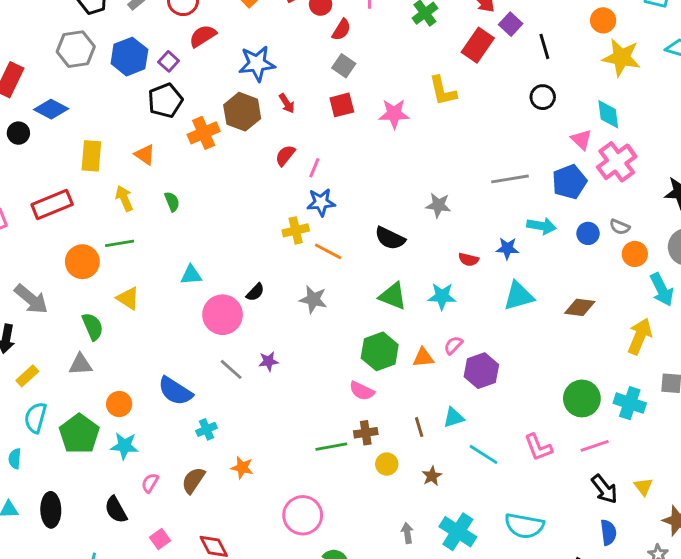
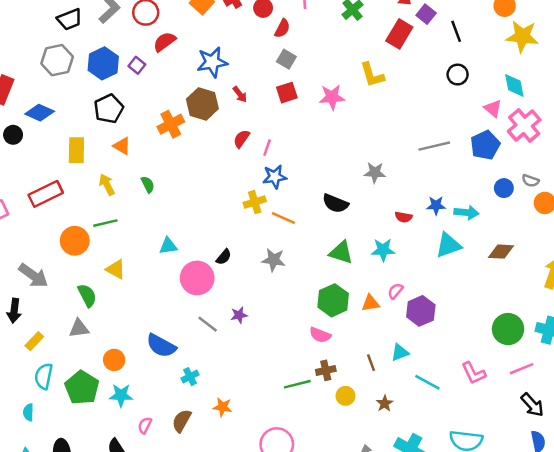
black pentagon: (165, 101) -> (109, 109), moved
cyan arrow: (542, 226) -> (466, 213), moved

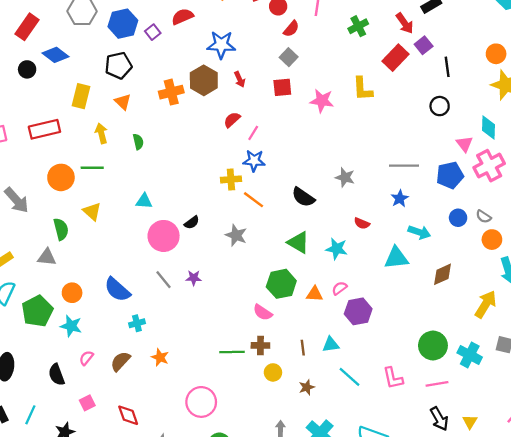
blue star: (436, 205) -> (400, 198), moved, turned 30
brown diamond: (501, 252) -> (442, 274), turned -40

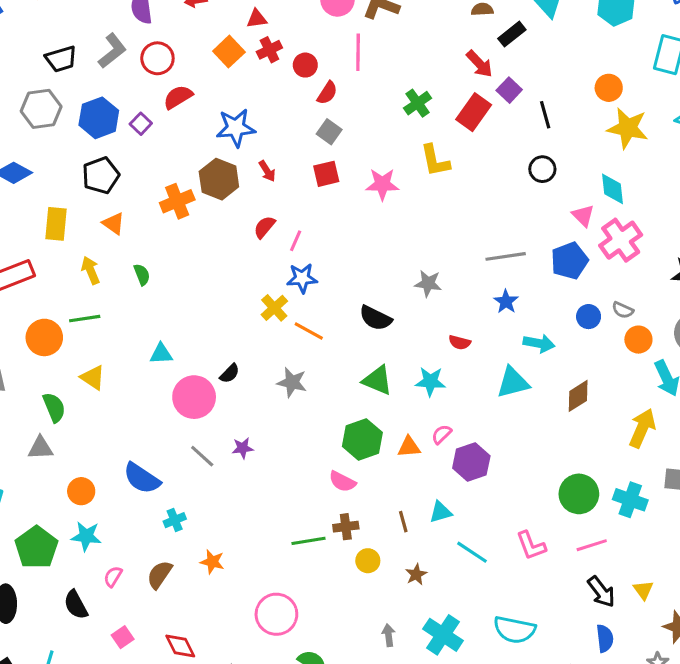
green cross: (358, 26) -> (418, 103), moved
yellow cross: (231, 179) -> (274, 308), turned -30
green pentagon: (37, 311) -> (36, 547), moved

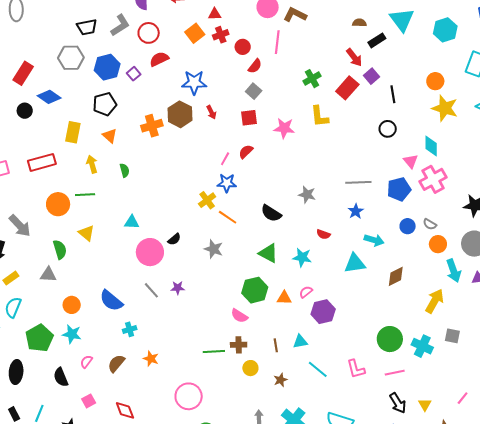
red semicircle: (264, 227) -> (246, 152), moved

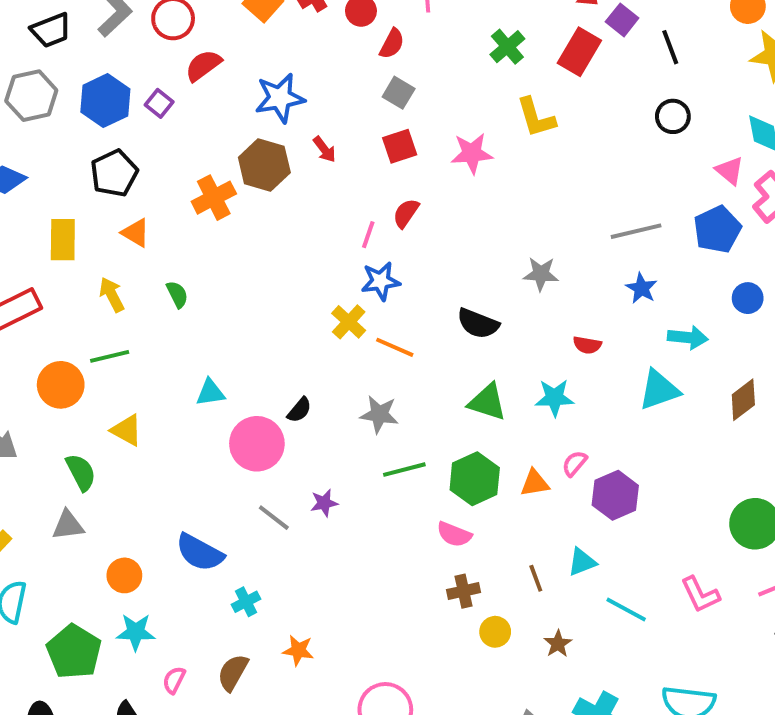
green line: (214, 352) -> (404, 470), moved

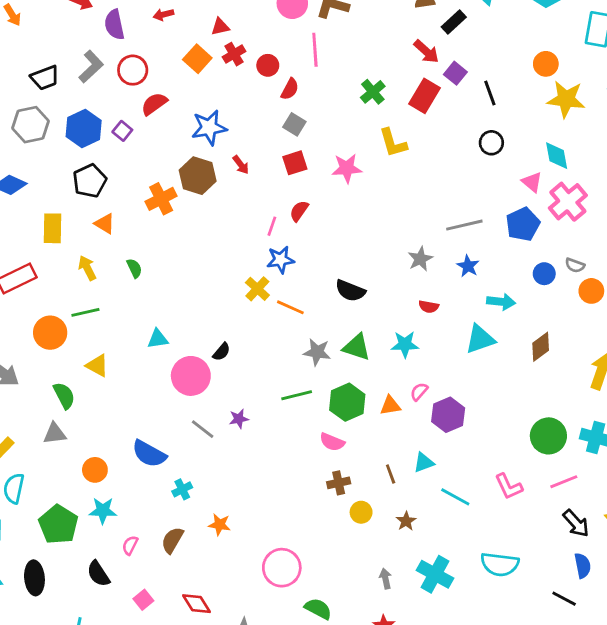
gray star: (541, 274) -> (420, 259), moved, turned -30
gray star: (379, 414) -> (317, 352), moved

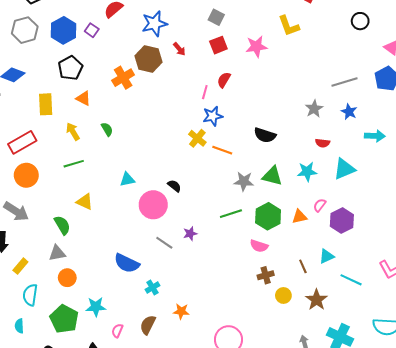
orange circle: (50, 333) -> (26, 175), moved
cyan triangle: (480, 339) -> (344, 169), moved
black semicircle: (222, 352) -> (174, 186), turned -88
orange circle: (95, 470) -> (67, 278), moved
brown star: (406, 521) -> (316, 300), size x1.5

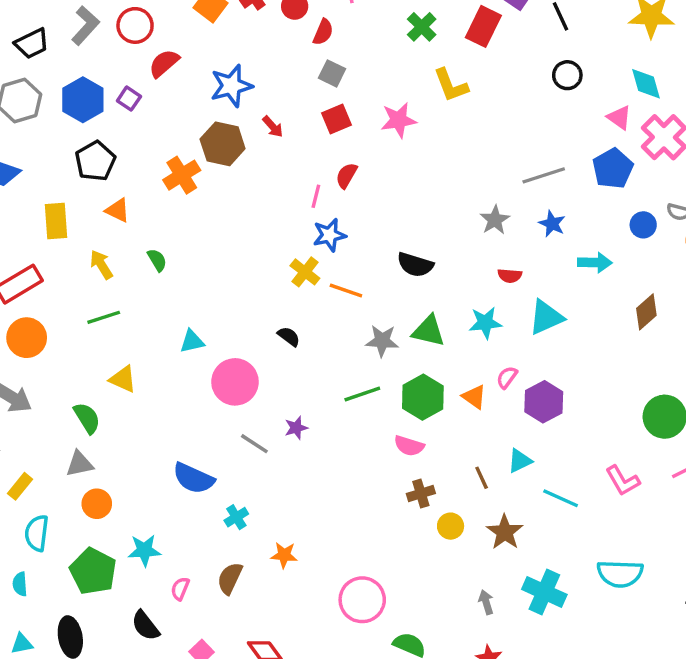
black semicircle: (174, 186) -> (289, 336), moved
orange triangle: (299, 217) -> (474, 397), turned 49

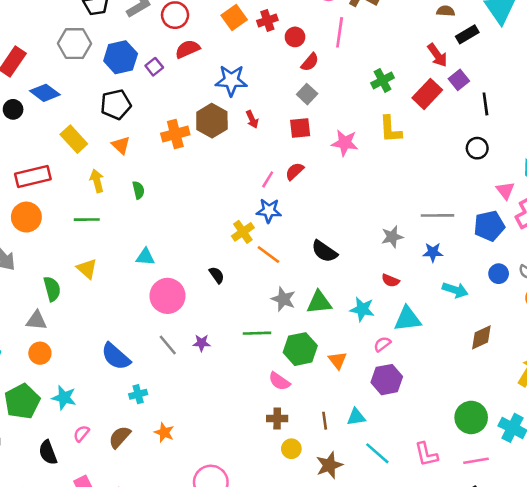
yellow rectangle: (56, 221) -> (74, 139), turned -56
blue star: (552, 224) -> (433, 252), turned 30
green triangle: (428, 331) -> (319, 302), turned -36
pink semicircle: (507, 377) -> (382, 344), moved

